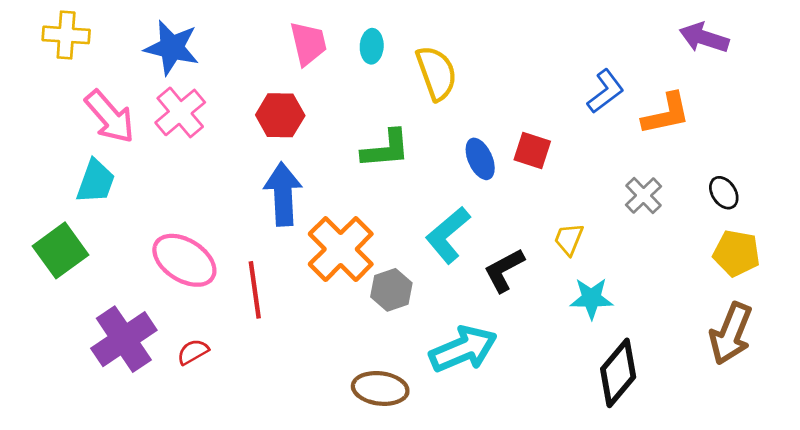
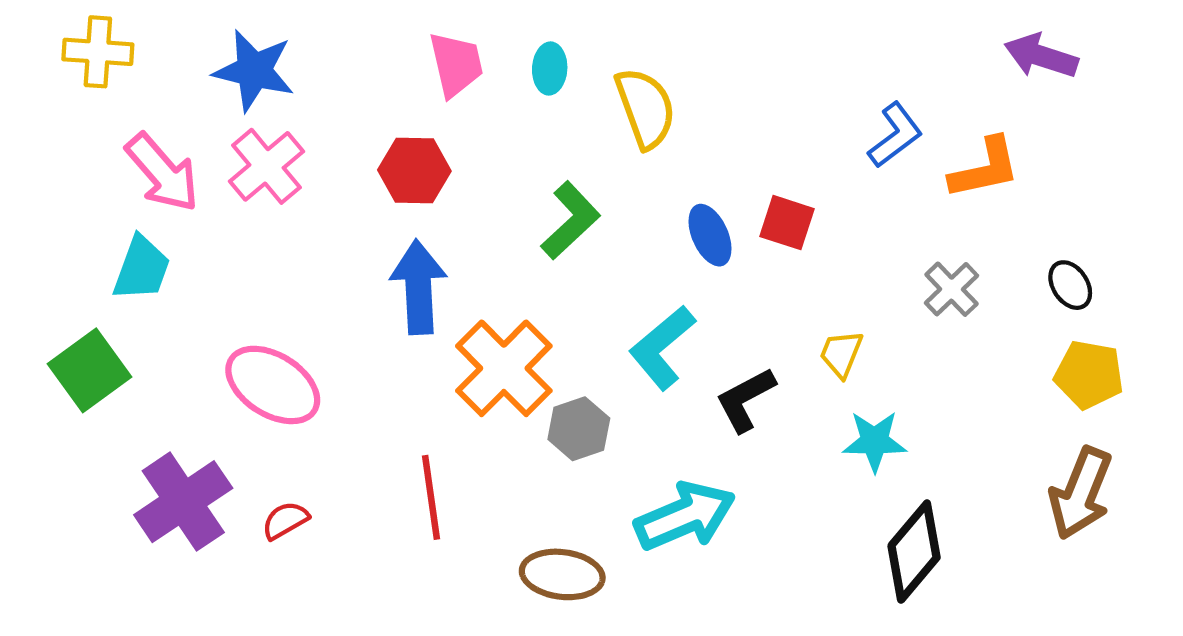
green L-shape: (386, 149) -> (570, 220), turned -38
red line: (255, 290) -> (431, 497), moved

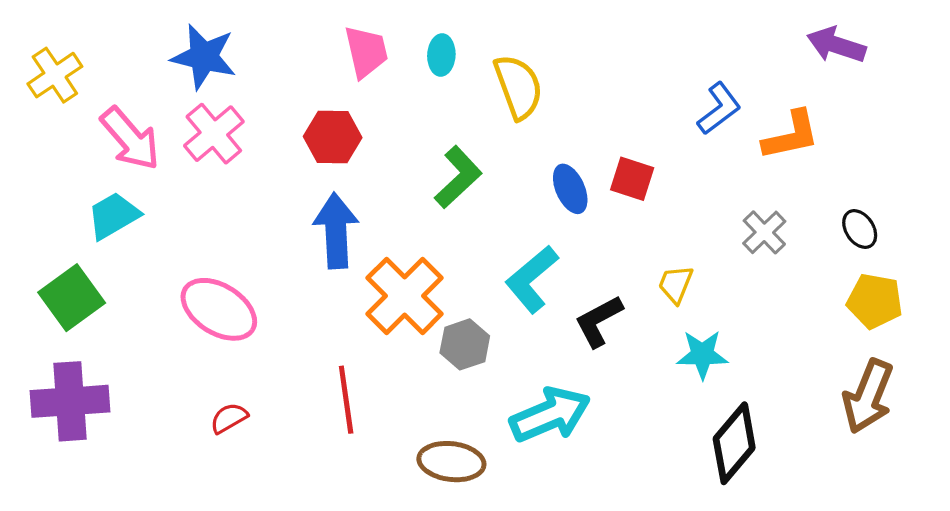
yellow cross: (98, 52) -> (55, 75), moved, turned -38
cyan trapezoid: (142, 268) -> (113, 216), turned -140
purple cross: (183, 502) -> (70, 401), moved, turned 30

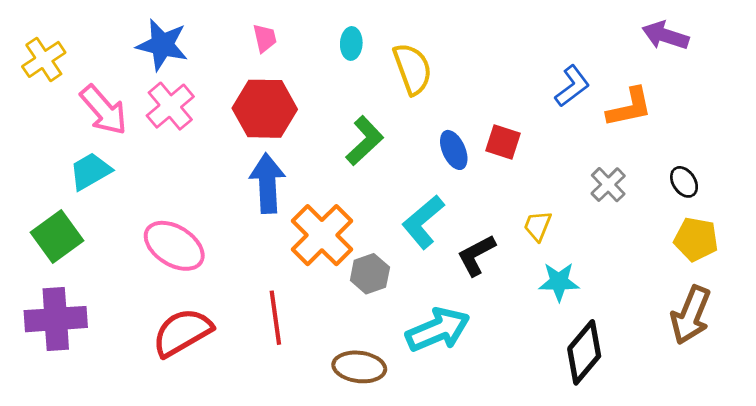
pink trapezoid: (366, 52) -> (265, 38), moved, size x0.7
red hexagon: (333, 137) -> (265, 109), size x1.4
red semicircle: (229, 418) -> (182, 332), size x2.0

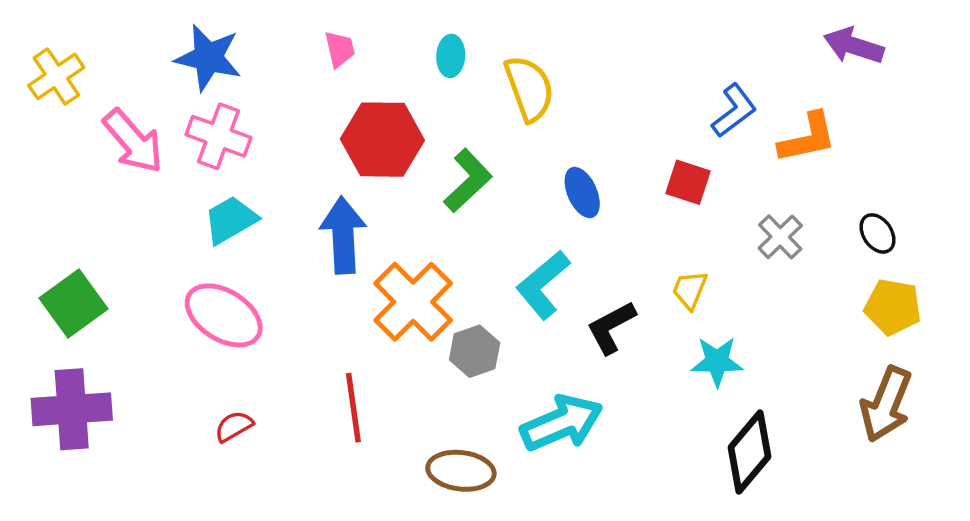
pink cross: (170, 106) -> (219, 136), turned -30
red hexagon: (265, 109) -> (382, 140), moved
red square: (503, 142) -> (688, 182), moved
cyan trapezoid: (90, 171) -> (230, 220), moved
red semicircle: (182, 332) -> (234, 426), size x0.5

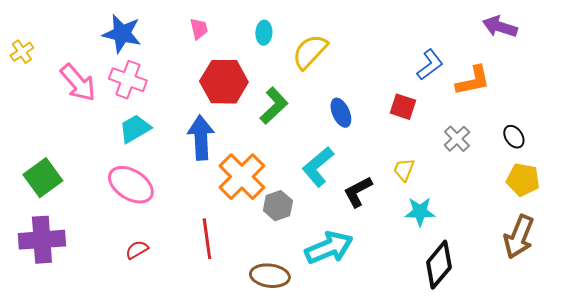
yellow cross: (56, 76) -> (22, 52), moved, size x0.7
yellow semicircle: (529, 88) -> (310, 52), turned -117

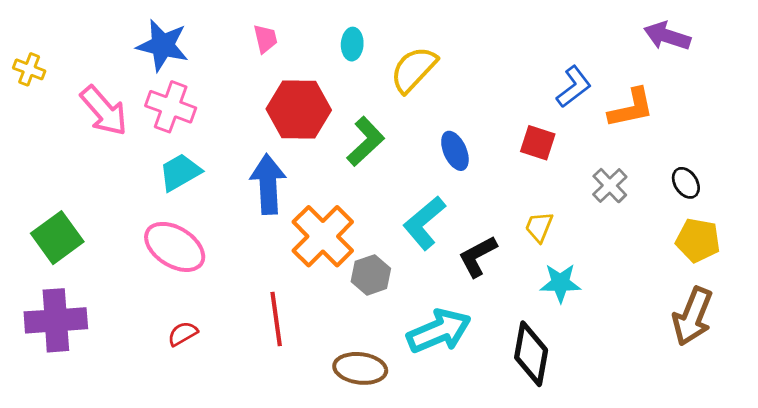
yellow cross: (22, 52) -> (29, 69), turned -35
black diamond: (439, 265) -> (531, 354), moved, turned -30

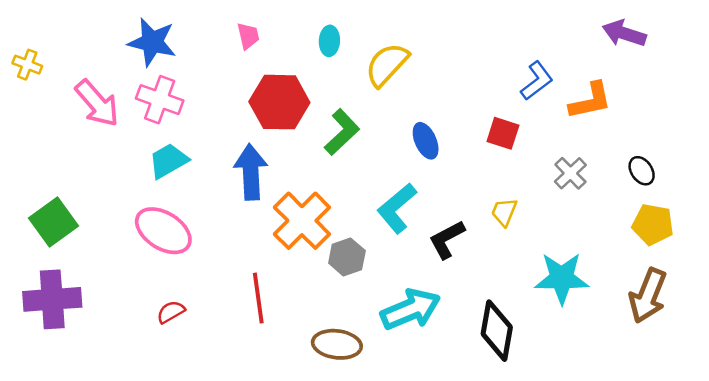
cyan star: (560, 283) -> (562, 278), moved, size x1.4

